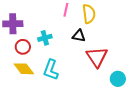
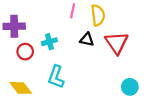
red triangle: (97, 57) -> (117, 43), moved
yellow diamond: (24, 69) -> (21, 88), moved

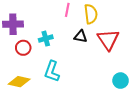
yellow diamond: (21, 88) -> (19, 82), turned -40

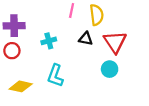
red circle: (23, 48) -> (12, 51), moved
cyan circle: (121, 81) -> (110, 69), moved

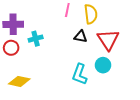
cyan cross: (49, 41) -> (36, 39), moved
cyan L-shape: (55, 76) -> (80, 74), moved

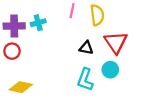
black triangle: (81, 37) -> (86, 48), moved
cyan cross: (36, 39) -> (38, 23), moved

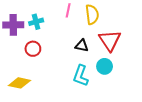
red circle: (12, 51) -> (33, 49), moved

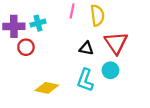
red circle: (33, 49) -> (26, 47), moved
yellow diamond: (19, 83) -> (47, 88), moved

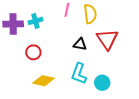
red circle: (26, 47) -> (33, 52), moved
cyan circle: (110, 70) -> (102, 83), moved

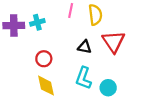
red circle: (33, 52) -> (44, 59), moved
yellow diamond: (44, 81) -> (46, 86), turned 65

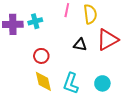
red triangle: (114, 42) -> (107, 40), turned 35
cyan L-shape: (83, 78) -> (71, 83), moved

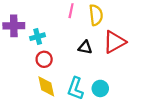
cyan cross: (35, 21) -> (38, 37), moved
cyan circle: (102, 83) -> (100, 88), moved

